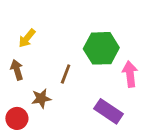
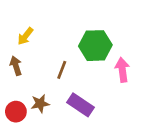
brown star: (41, 98) -> (40, 104), moved
purple rectangle: (108, 111) -> (81, 105), moved

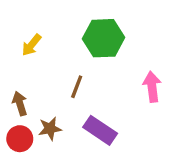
green hexagon: (95, 46) -> (103, 38), moved
brown arrow: (16, 66) -> (20, 104), moved

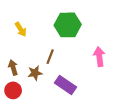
yellow arrow: (31, 45) -> (21, 29), turned -72
brown star: (50, 129) -> (35, 73), moved

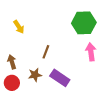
green hexagon: (68, 25) -> (84, 23), moved
brown star: (35, 73) -> (35, 75), moved

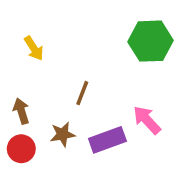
pink arrow: (91, 52) -> (147, 120), moved, turned -36
purple rectangle: (60, 78) -> (107, 140), turned -54

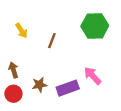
brown line: (82, 93) -> (52, 41), moved

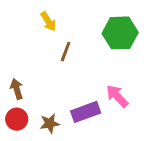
yellow arrow: (21, 30) -> (48, 21), moved
brown star: (39, 85) -> (50, 123), moved

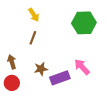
brown line: (66, 52) -> (33, 38), moved
brown star: (50, 123) -> (41, 69), moved

